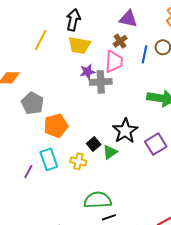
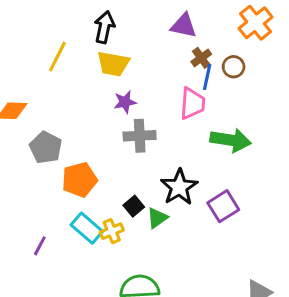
brown cross: (120, 41) -> (201, 58), moved
pink trapezoid: (114, 62) -> (192, 103), moved
gray cross: (101, 82) -> (140, 136), moved
cyan rectangle: (49, 159) -> (87, 228), moved, turned -30
yellow cross: (78, 161) -> (112, 231), turned -35

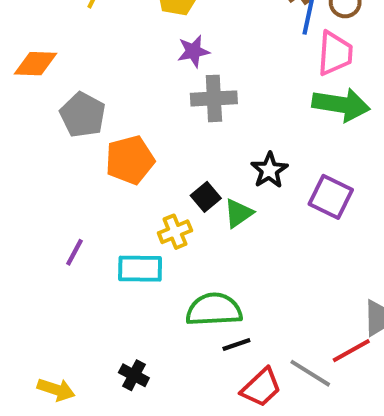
pink trapezoid: (192, 103) -> (335, 53), moved
black star: (179, 187) -> (269, 170), size x0.7
purple square: (223, 206) -> (331, 197), turned -32
cyan rectangle: (87, 228) -> (140, 269), moved, turned -40

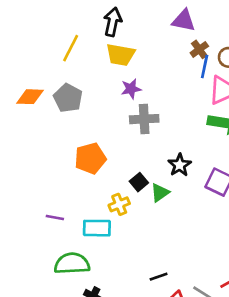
gray pentagon: (83, 115) -> (68, 98), moved
purple line: (74, 252) -> (55, 218), turned 72
green semicircle: (214, 310) -> (72, 263), moved

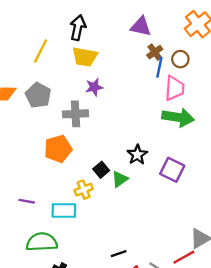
gray cross: (144, 119) -> (76, 114), moved

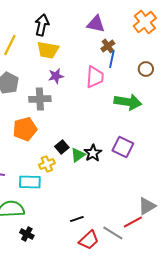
brown circle: (180, 59) -> (146, 69), moved
pink trapezoid: (175, 88) -> (95, 77), moved
black star: (137, 155) -> (93, 153), moved

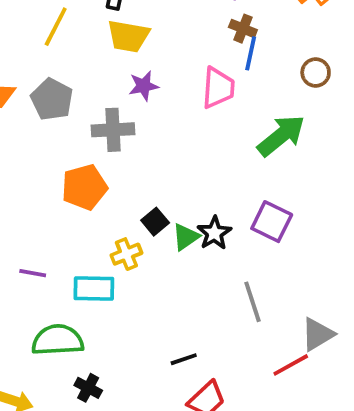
brown cross: (108, 46) -> (243, 29), turned -32
green arrow: (128, 102) -> (281, 136), turned -48
gray line: (113, 233) -> (253, 302), moved, turned 40

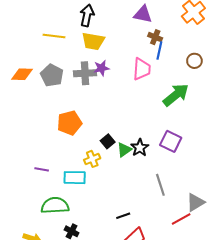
yellow line: (56, 27) -> (54, 36), turned 70
gray cross: (113, 130) -> (85, 73), moved

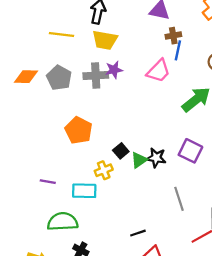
brown cross: (155, 37) -> (173, 36), turned -32
pink trapezoid: (142, 69) -> (158, 71), turned 40
orange pentagon: (69, 123) -> (79, 130), turned -30
black star: (140, 148) -> (156, 158), turned -30

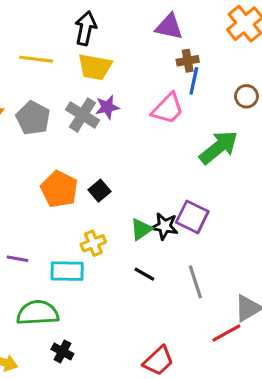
gray cross: (96, 76) -> (83, 115), turned 35
black square: (121, 151) -> (100, 191), moved
purple square: (190, 151) -> (192, 217), moved
black line: (138, 233) -> (144, 274), moved, turned 49

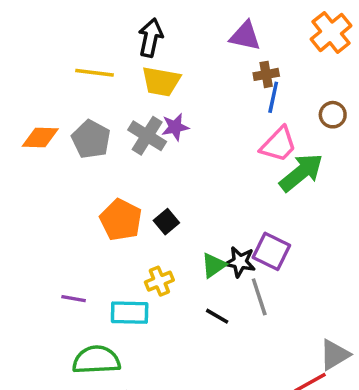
pink trapezoid: (168, 109) -> (278, 145), moved
gray line: (195, 282) -> (259, 297), moved

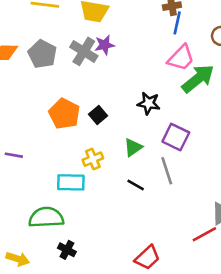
black star: (240, 262) -> (149, 103), moved
purple line: (74, 299) -> (14, 155), moved

